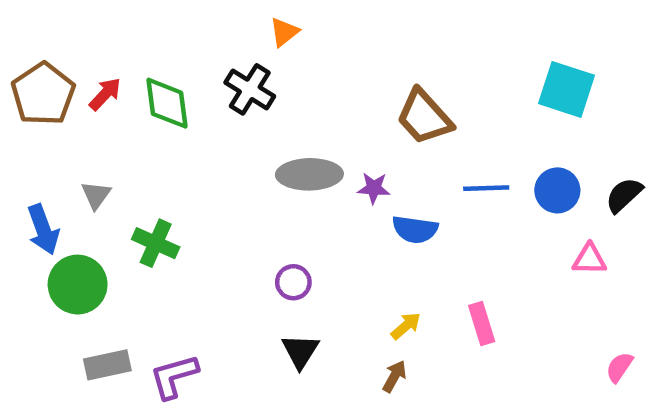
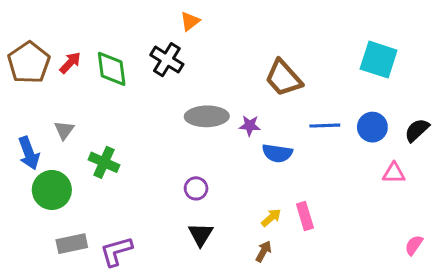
pink rectangle: (482, 324) -> (305, 216), moved

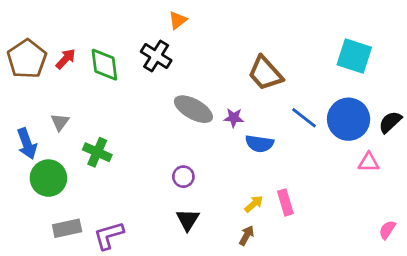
gray ellipse: (207, 116) -> (193, 109), turned 30
blue line: (325, 126) -> (304, 118), turned 40
blue circle: (372, 127) -> (349, 119), size x1.5

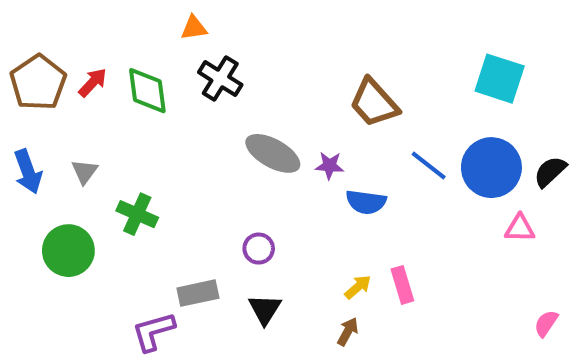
orange triangle: (178, 20) -> (194, 28), moved, turned 30
blue arrow: (27, 144) -> (28, 172), moved
gray rectangle: (67, 228) -> (198, 293), moved

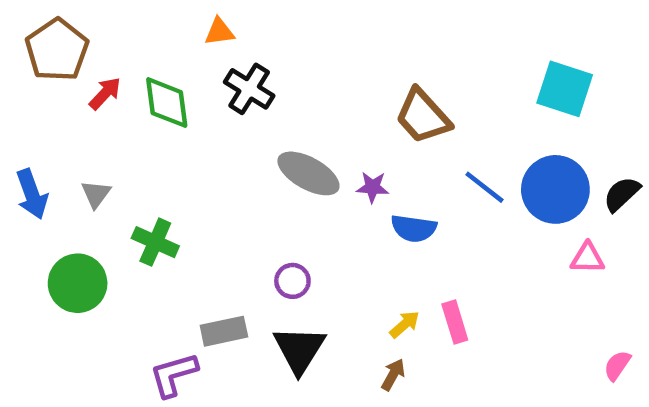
brown pentagon: (38, 83) -> (57, 50), moved
black triangle: (265, 309) -> (299, 350), size x1.4

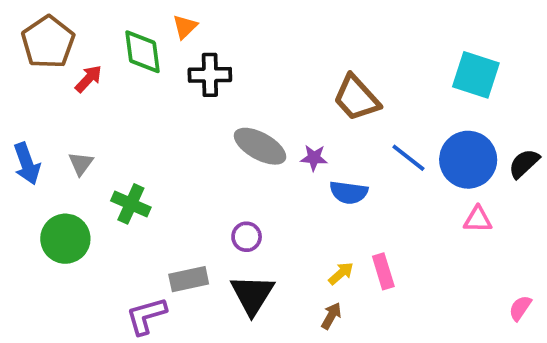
orange triangle: (219, 32) -> (185, 27), turned -36
black cross: (249, 89) -> (210, 75), turned -33
green diamond: (167, 103) -> (142, 52), moved
pink triangle: (587, 258) -> (478, 219), moved

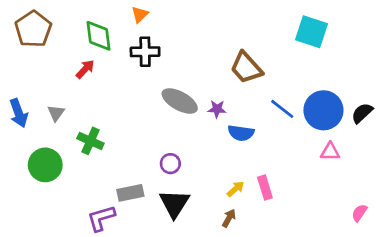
orange triangle: (185, 27) -> (140, 14), moved
cyan square: (476, 75) -> (311, 32), moved
red arrow: (88, 79) -> (85, 69), moved

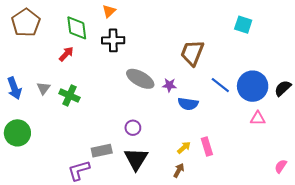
cyan square: (311, 32) -> (243, 25), size x0.7
brown trapezoid: (246, 68) -> (192, 53), turned 64
green cross: (90, 141) -> (69, 95), moved
green circle: (45, 165) -> (17, 133), moved

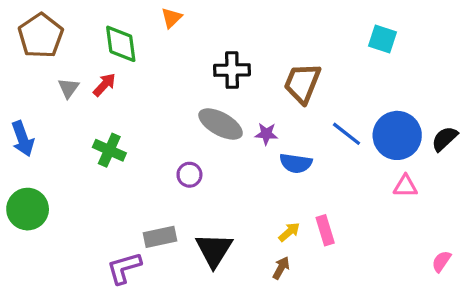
black cross: (113, 40) -> (232, 70), moved
gray triangle: (43, 88) -> (68, 88), moved
purple circle: (133, 128) -> (189, 175), moved

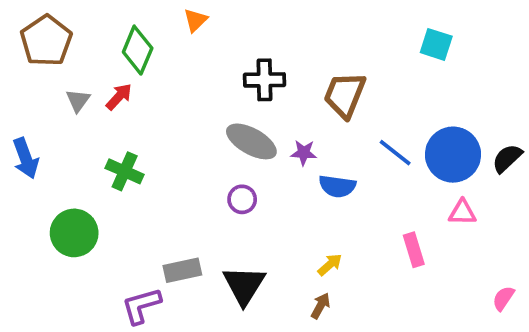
green diamond: (121, 44) -> (138, 50), turned 30
purple circle: (189, 175) -> (242, 199), moved
green circle: (28, 209) -> (74, 233), moved
pink rectangle: (325, 230) -> (414, 250), moved

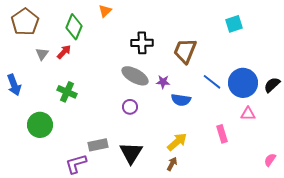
cyan square: (436, 44) -> (234, 24), turned -36
yellow arrow: (330, 265) -> (177, 142), size x1.5

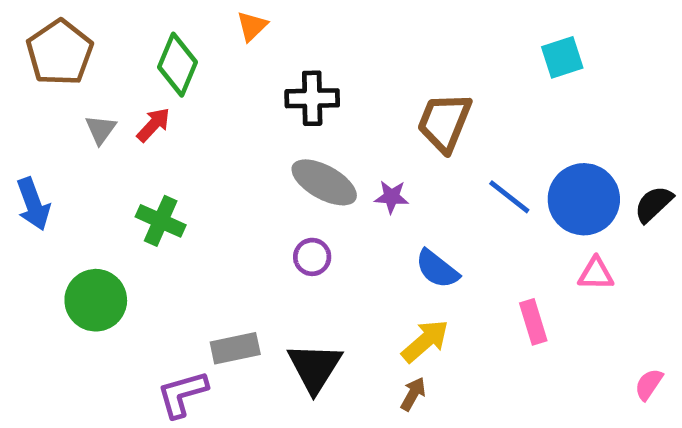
black cross: (142, 43) -> (312, 98), moved
blue semicircle: (181, 100) -> (437, 269), moved, turned 30

